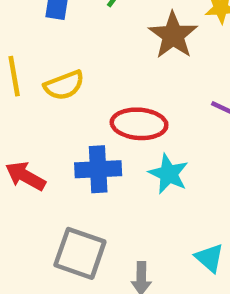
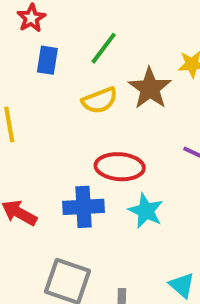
yellow semicircle: (64, 85) -> (100, 100), moved

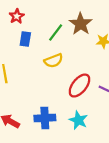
brown star: (150, 88) -> (81, 24), moved
red ellipse: (120, 167) -> (79, 86), moved, turned -55

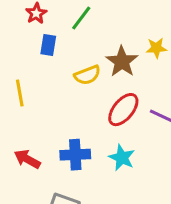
brown star: (81, 24) -> (122, 62), moved
green line: (56, 32) -> (81, 18), moved

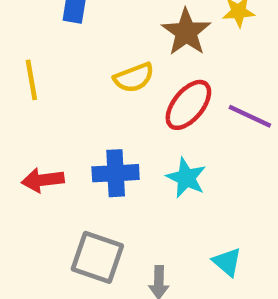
yellow semicircle: (87, 75) -> (134, 78), moved
red arrow: (27, 159) -> (43, 180), turned -36

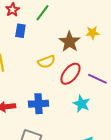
cyan star: (186, 178) -> (81, 104), moved

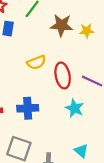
brown star: (69, 42) -> (62, 25), moved, turned -30
red ellipse: (70, 74) -> (63, 75), turned -50

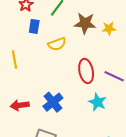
yellow semicircle: (36, 62) -> (57, 44), moved
blue cross: (28, 108) -> (53, 102), turned -36

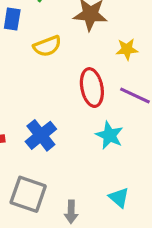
yellow star: (109, 28) -> (127, 49), moved

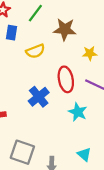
blue cross: (41, 135) -> (39, 97), moved

